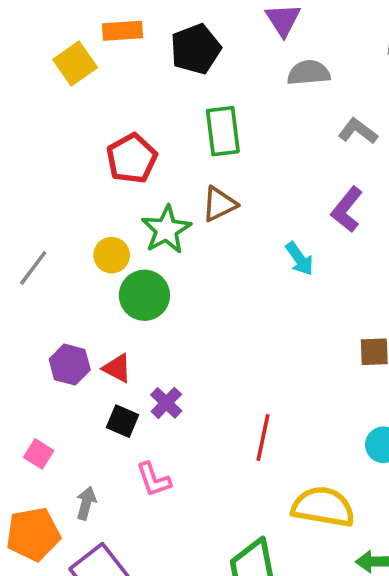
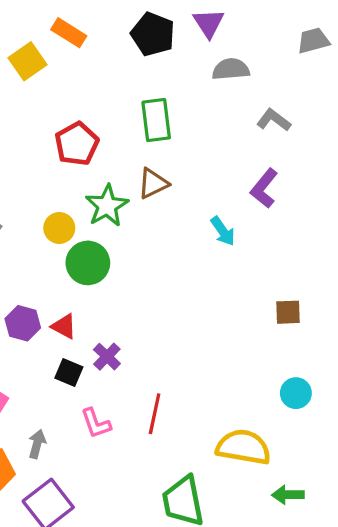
orange rectangle: (123, 31) -> (69, 33), turned 36
black pentagon: (196, 49) -> (153, 34), moved, turned -30
red line: (263, 438) -> (155, 414), moved

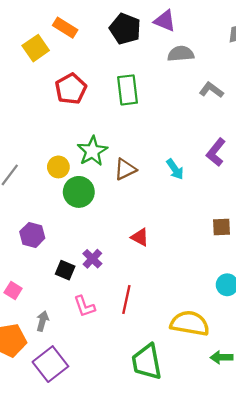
purple triangle: (209, 23) -> (165, 21), turned -35
red pentagon: (77, 144) -> (71, 89), moved
brown triangle: (153, 184) -> (125, 169), moved
purple L-shape: (264, 188) -> (216, 152), moved
red triangle: (64, 326) -> (140, 237), moved

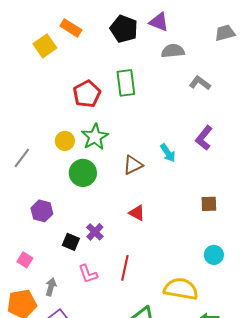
red pentagon: (71, 89) -> (87, 94), moved
yellow circle: (58, 167) -> (65, 141), moved
brown triangle: (125, 169) -> (133, 165), moved

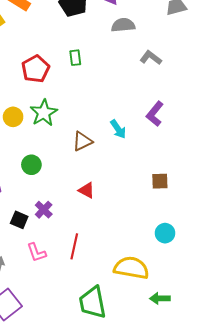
green rectangle: (126, 83) -> (75, 58), size x0.6
green circle: (83, 173) -> (31, 165), moved, size x0.7

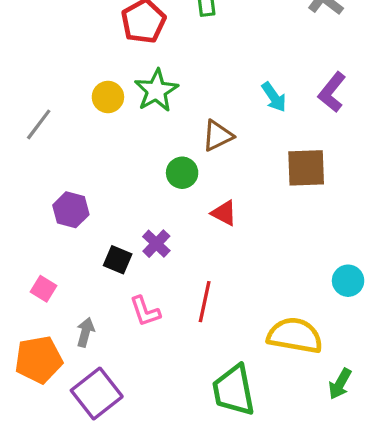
cyan arrow: (118, 129) -> (274, 97), moved
green circle: (31, 165) -> (182, 173), moved
brown square: (160, 181) -> (306, 168), moved, size x1.5
green arrow: (160, 298) -> (340, 384), turned -60

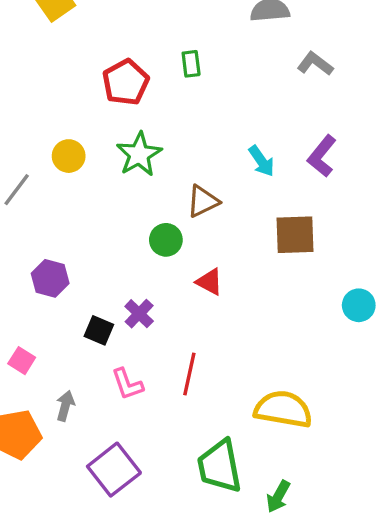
yellow circle: (108, 97) -> (69, 156), moved
cyan circle: (348, 281) -> (359, 305), moved
green arrow: (340, 384) -> (278, 496), moved
purple square: (97, 393) -> (114, 470), moved

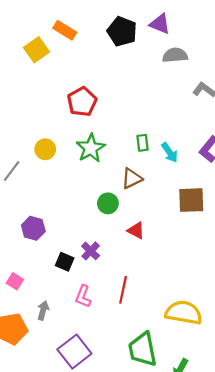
green rectangle: (191, 64) -> (143, 143), moved
pink L-shape: (127, 384) -> (83, 296), turned 40

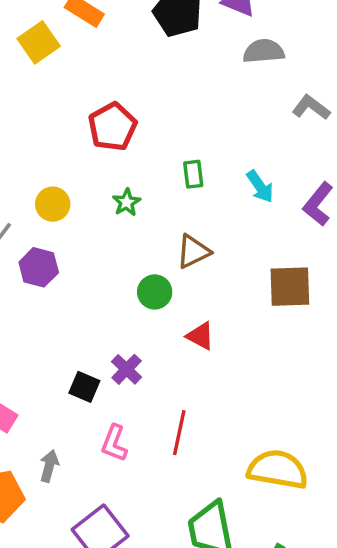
green rectangle: (143, 143) -> (193, 174), moved
green star: (91, 148) -> (127, 202), size x0.6
cyan arrow: (170, 153) -> (260, 187), moved
purple hexagon: (33, 228) -> (39, 267), moved

